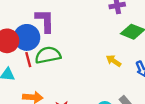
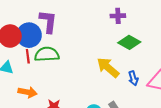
yellow arrow: (114, 61) -> (108, 67), size x1.6

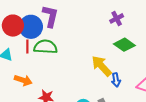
purple cross: (118, 16) -> (117, 18), turned -32
blue arrow: (133, 78) -> (116, 80), moved

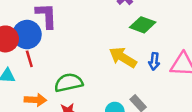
green semicircle: (45, 47) -> (69, 83), moved
blue arrow: (116, 80) -> (154, 61), moved, turned 32

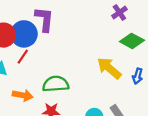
red line: (29, 59) -> (23, 57), turned 42

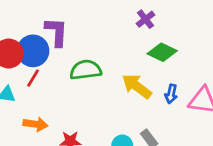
green semicircle: (56, 84) -> (86, 70), moved

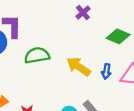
green diamond: (162, 52) -> (118, 36), moved

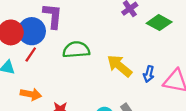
green diamond: (118, 36) -> (159, 23), moved

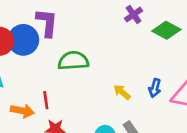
red line: (31, 55) -> (46, 100), moved, turned -42
yellow arrow: (119, 66) -> (122, 92), moved, size x0.6

